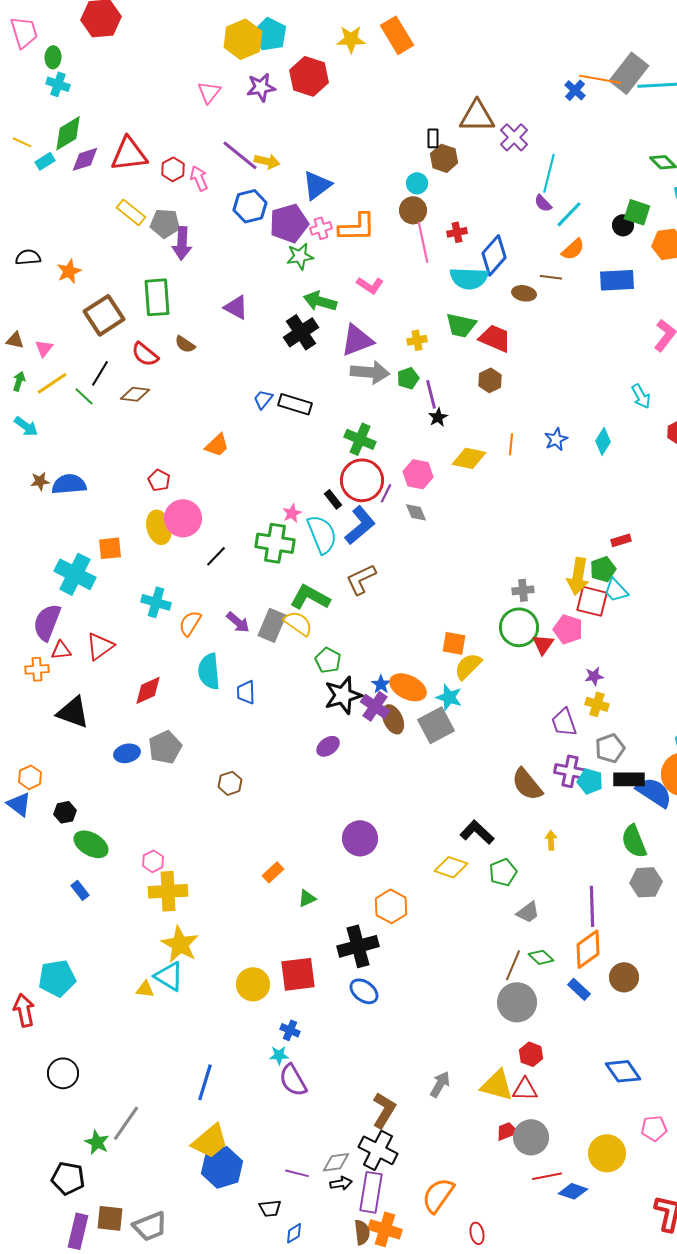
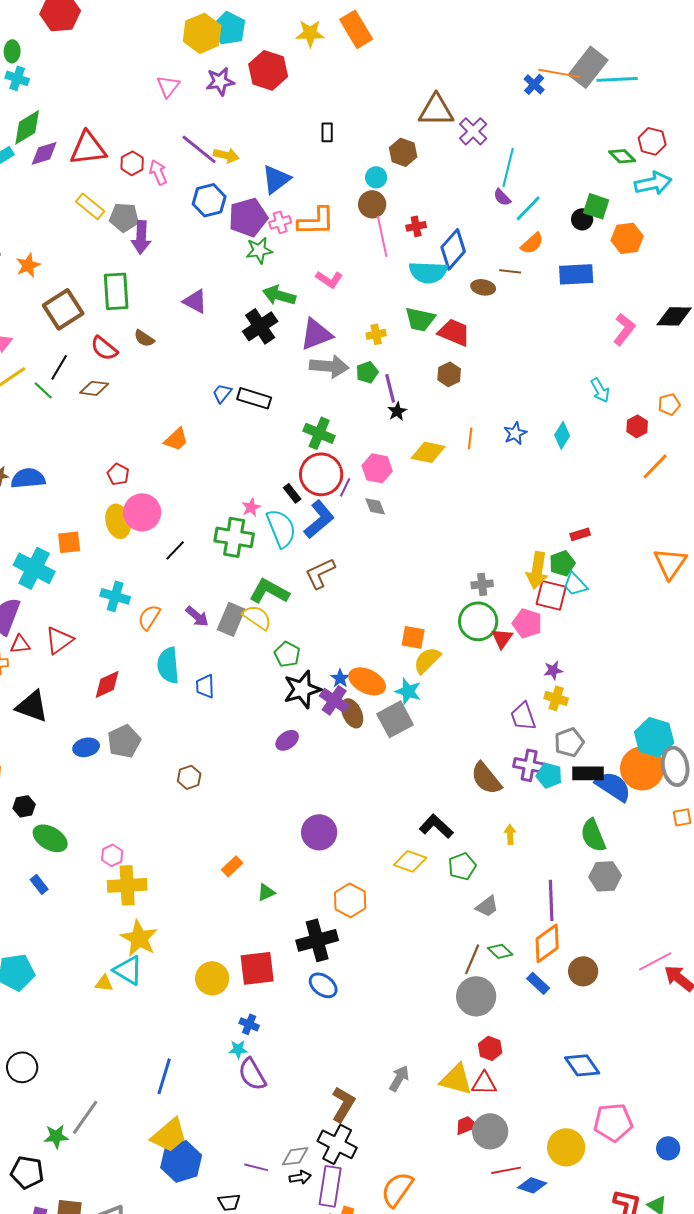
black rectangle: (433, 138) -> (327, 132), moved
pink pentagon: (654, 1128) -> (613, 1122), size x1.5
green star: (97, 1142) -> (56, 1136), turned -30

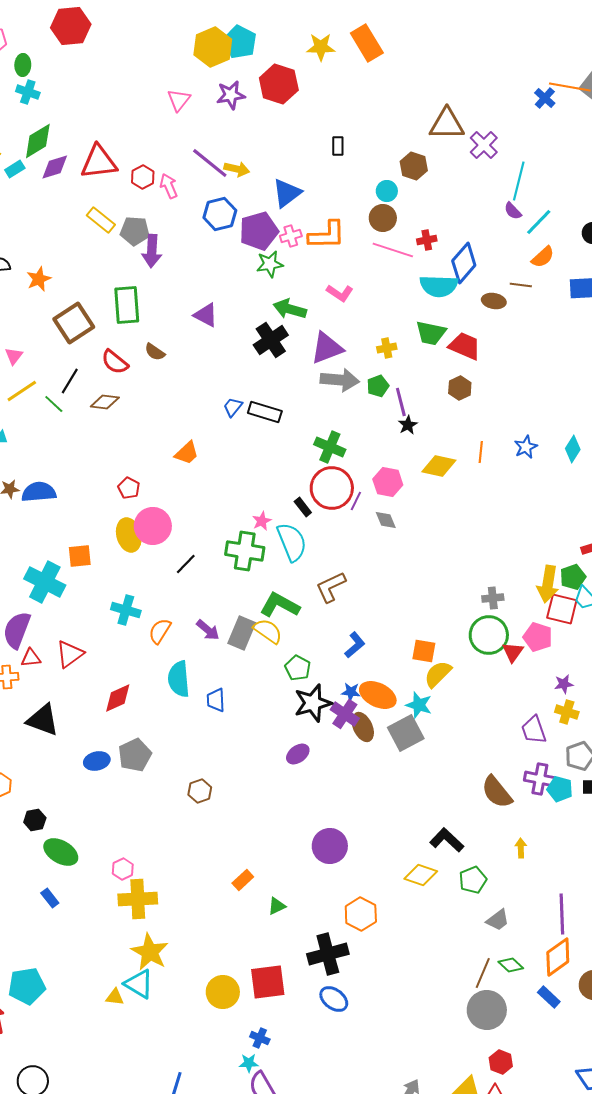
pink line: (382, 236) -> (393, 250), turned -60
blue L-shape: (319, 519) -> (355, 645), moved, size x0.7
blue star: (340, 678) -> (351, 692), turned -30

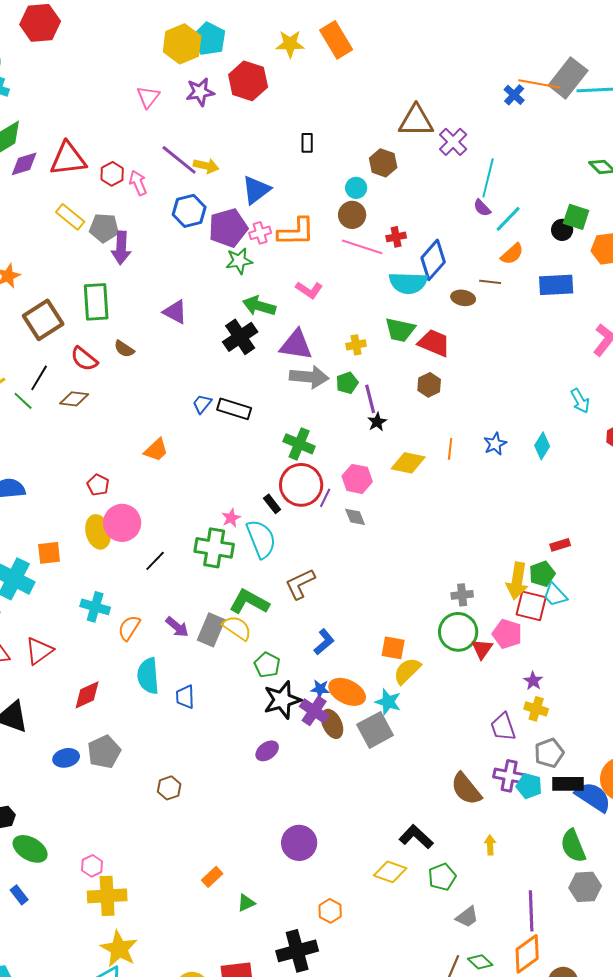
purple triangle: (327, 348) -> (296, 345), turned 30
purple star: (564, 684) -> (533, 681), turned -30
orange hexagon: (361, 914) -> (330, 911), size x0.7

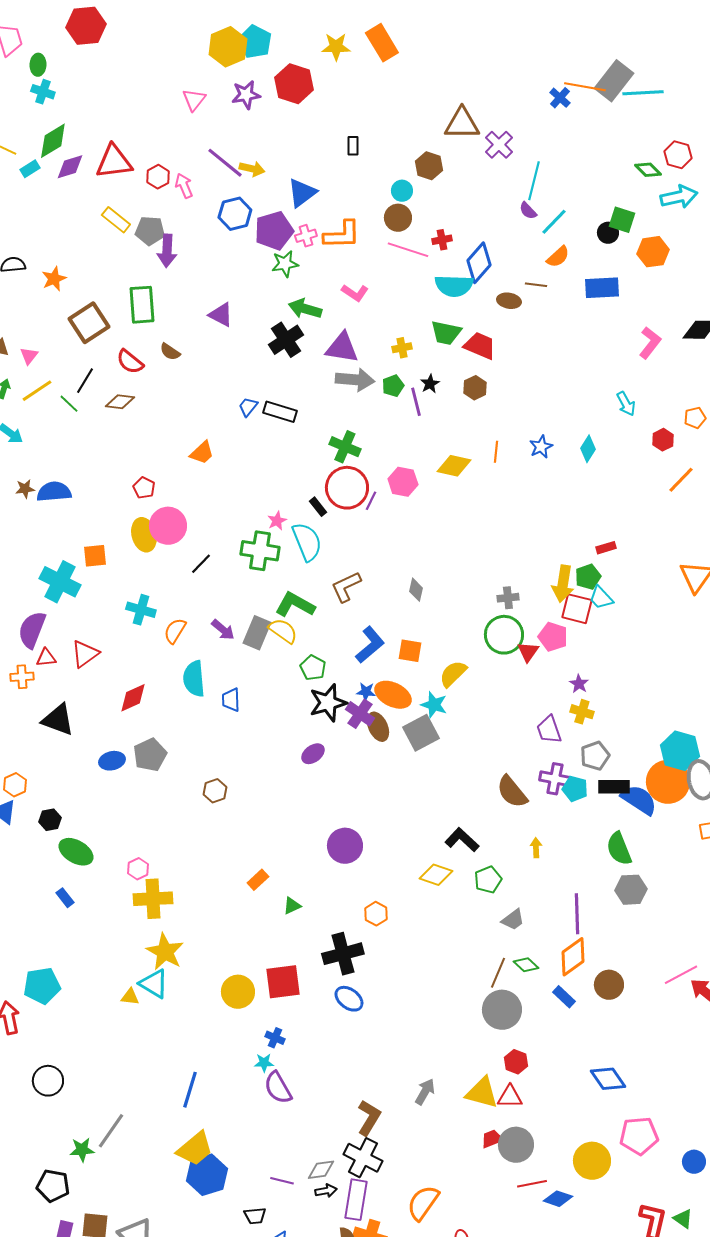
black star: (377, 422) -> (430, 384), moved
gray diamond: (355, 517) -> (416, 590), moved, turned 35
blue L-shape: (324, 642) -> (370, 645), size x1.4
orange square: (393, 648) -> (410, 651), moved

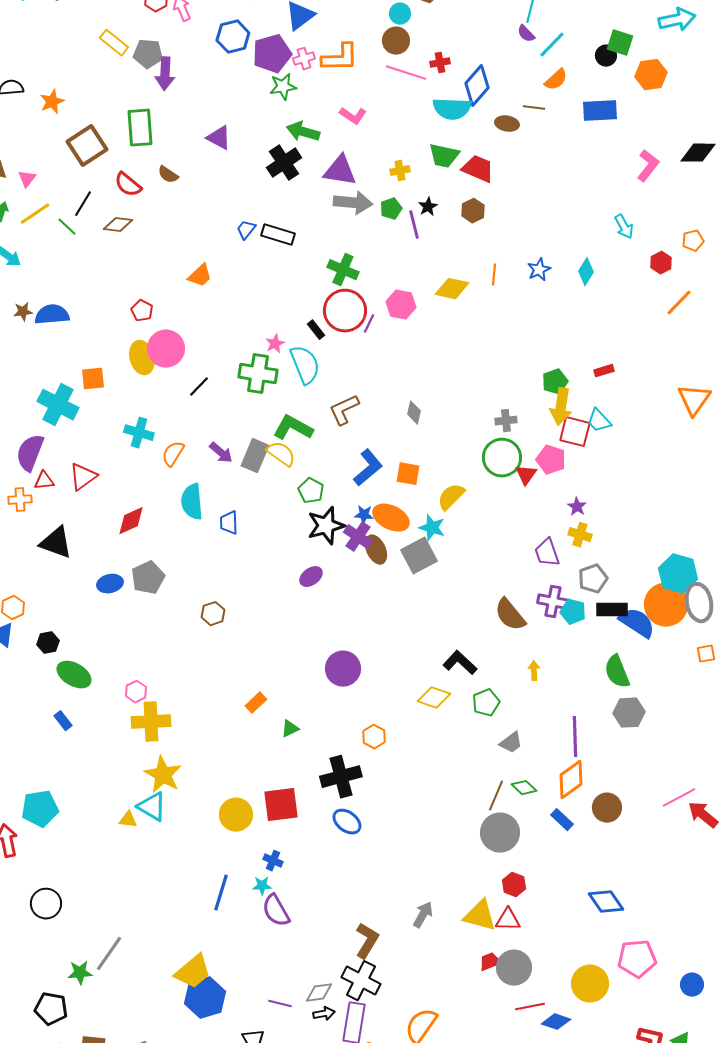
green pentagon: (588, 577) -> (555, 382), moved
blue line: (190, 1090) -> (221, 893), moved

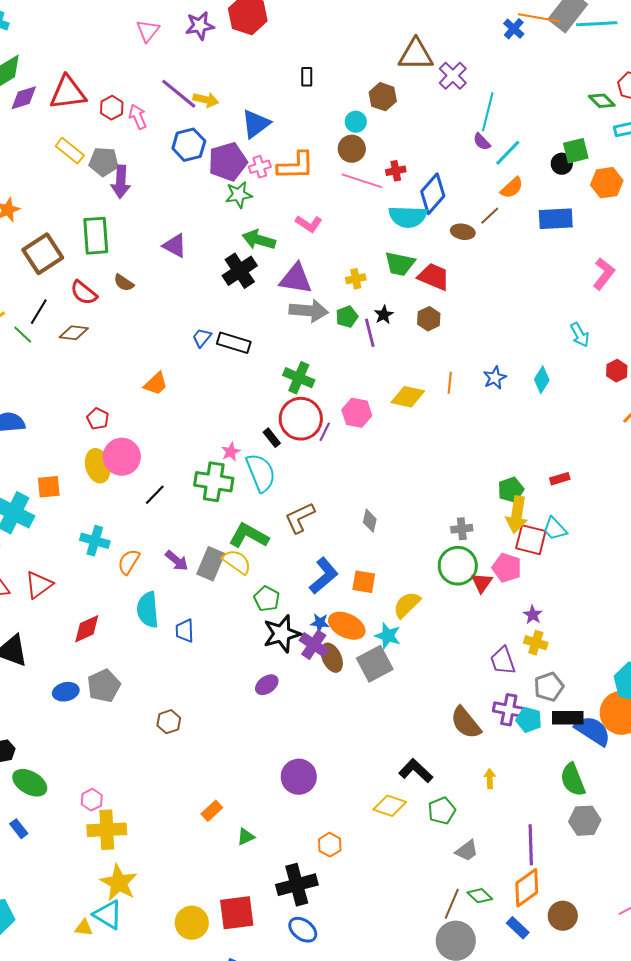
green square: (620, 43) -> (576, 151), turned -32
brown line: (534, 108) -> (490, 216), turned -50

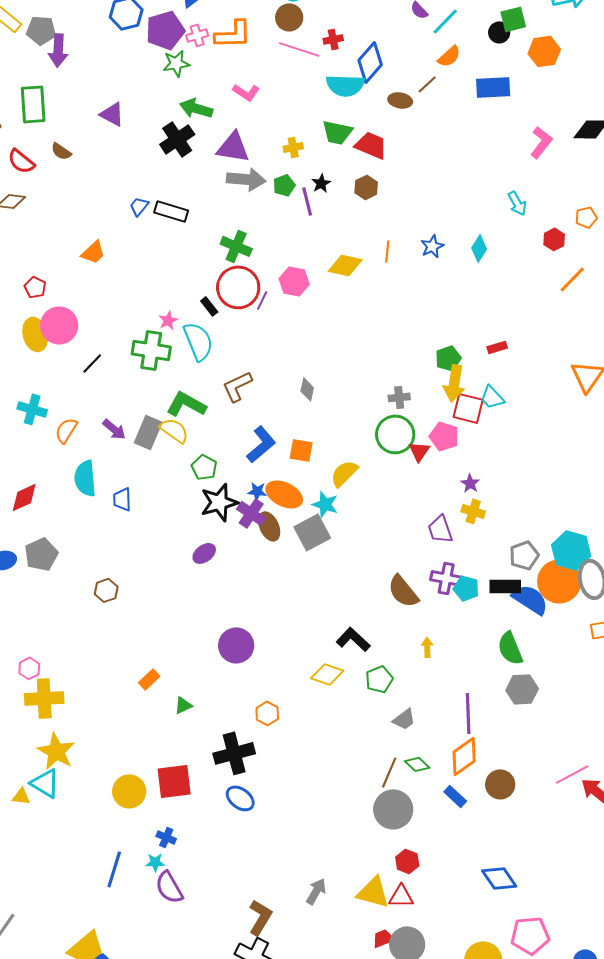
gray pentagon: (549, 687) -> (524, 555), moved

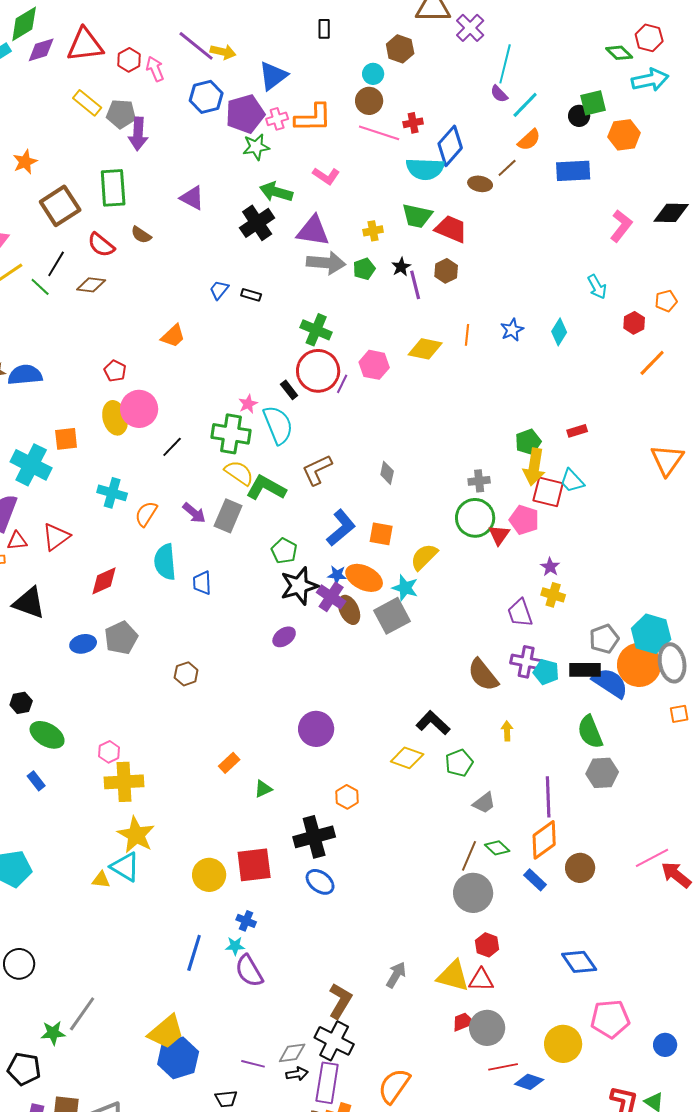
purple line: (307, 201) -> (415, 285), moved
black rectangle: (171, 211) -> (251, 295), size x0.6
yellow semicircle: (174, 430) -> (239, 473), moved

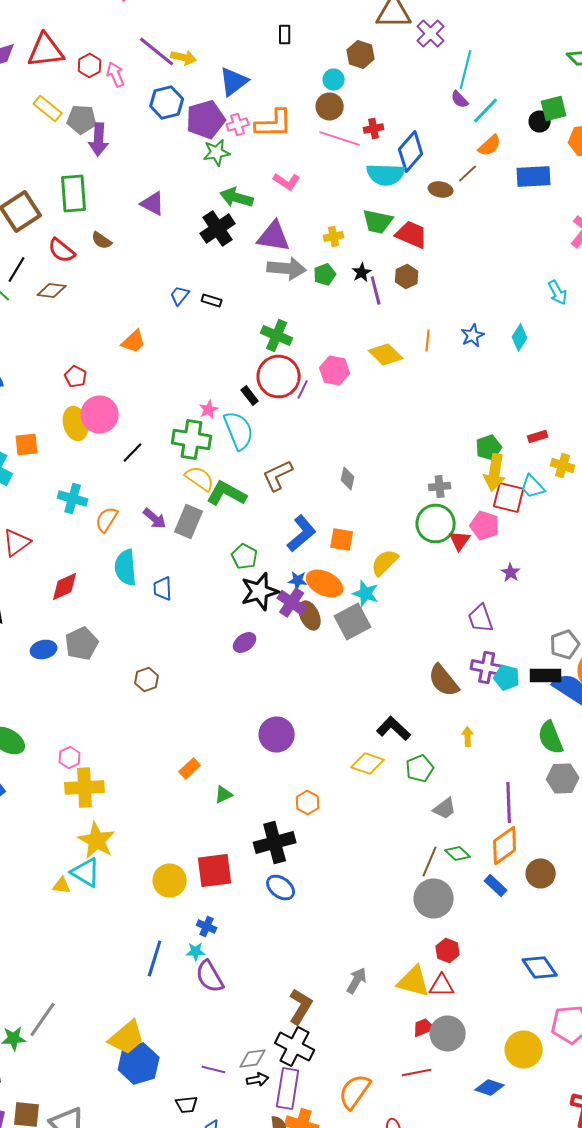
yellow diamond: (425, 349) -> (386, 354), turned 32
yellow cross: (553, 595) -> (563, 466), moved
red line: (503, 1067) -> (417, 1072), moved

